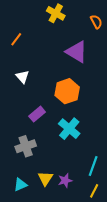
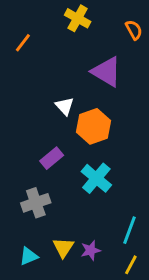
orange line: (16, 39) -> (23, 43), moved
white triangle: (23, 77) -> (65, 106), moved

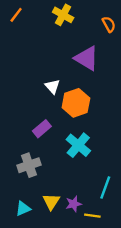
orange line: (23, 43) -> (16, 15), moved
yellow line: (131, 265) -> (92, 216), moved, turned 70

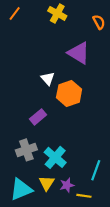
cyan cross: (78, 145) -> (55, 157), moved
cyan triangle: (23, 209) -> (21, 189), size x1.6

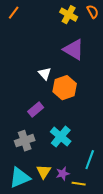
yellow cross: (57, 13) -> (69, 15), moved
orange semicircle: (99, 22) -> (93, 12), moved
cyan cross: (55, 157) -> (61, 137), moved

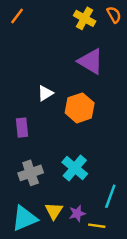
white triangle: (45, 74) -> (45, 93), moved, turned 40
purple rectangle: (36, 110) -> (22, 128), moved, turned -56

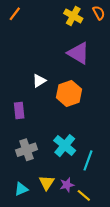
cyan line: (110, 196) -> (88, 160), moved
cyan triangle: (24, 218) -> (21, 189), size x0.6
yellow line: (97, 226) -> (84, 195), turned 32

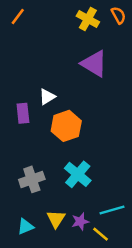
orange hexagon: (69, 93) -> (66, 126), moved
purple rectangle: (19, 110) -> (23, 113), moved
cyan line: (88, 160) -> (112, 210), moved, turned 54

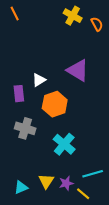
orange semicircle: (118, 15) -> (97, 24), moved
orange line: (18, 16) -> (15, 14), turned -64
purple triangle: (94, 64) -> (78, 70), moved
gray cross: (32, 179) -> (25, 128), moved, turned 36

